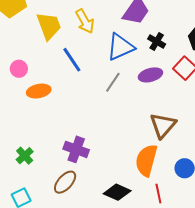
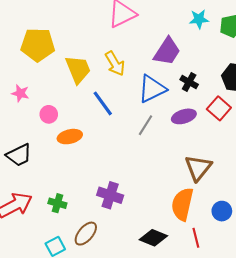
green cross: (25, 156) -> (57, 203), turned -30
brown ellipse: (65, 182) -> (86, 234), moved

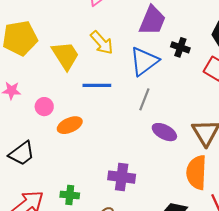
blue line: (103, 103) -> (97, 85), turned -44
purple ellipse: (184, 116) -> (164, 132), moved, turned 55

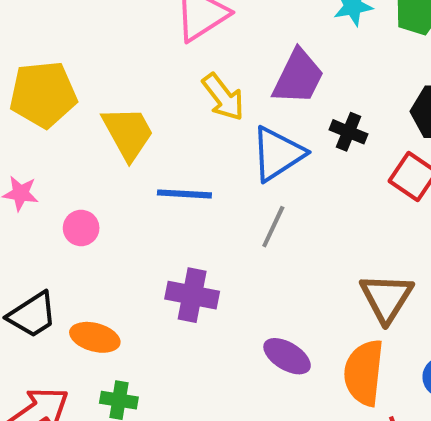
yellow arrow: (102, 43) -> (223, 97), moved
orange ellipse: (70, 125) -> (95, 337), moved, turned 35
purple ellipse: (164, 132) -> (287, 356), moved
purple cross: (122, 177) -> (192, 295), moved

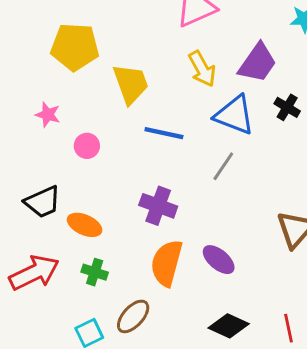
blue triangle: (278, 154) -> (234, 115), turned 45
orange semicircle: (364, 373) -> (167, 263), moved

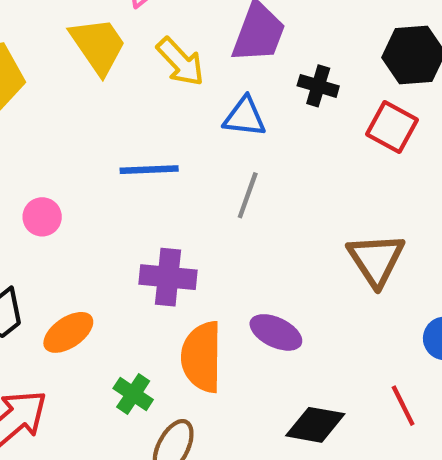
yellow trapezoid: (131, 84) -> (98, 46), moved
blue triangle: (234, 115) -> (245, 117), size x0.7
orange ellipse: (85, 225) -> (68, 332), turned -44
green cross: (95, 272) -> (133, 394), moved, turned 30

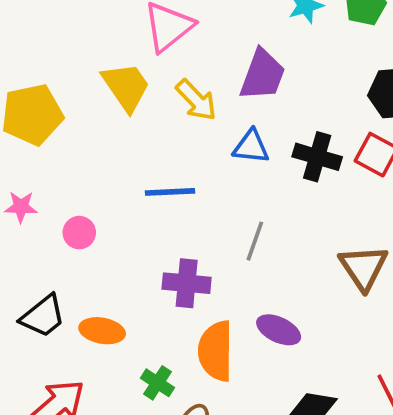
black cross: (318, 86) -> (317, 157), moved, size x1.4
gray line: (248, 195) -> (255, 241), moved
orange ellipse: (68, 332) -> (102, 331), turned 45

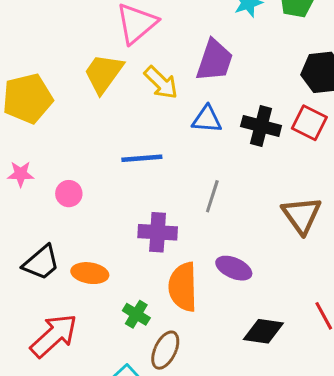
yellow trapezoid: (126, 87) -> (103, 73), turned -108

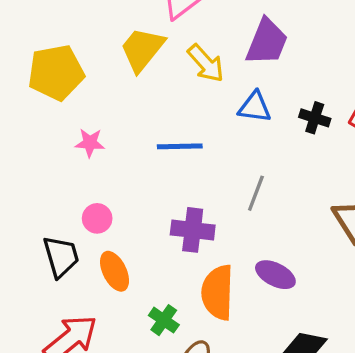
black cross: (261, 126) -> (315, 118), size x0.7
pink star: (21, 174) -> (90, 143), moved
pink circle: (69, 194) -> (97, 218), moved
black trapezoid: (41, 263) -> (61, 257), turned -69
orange ellipse: (90, 273) -> (115, 271), turned 52

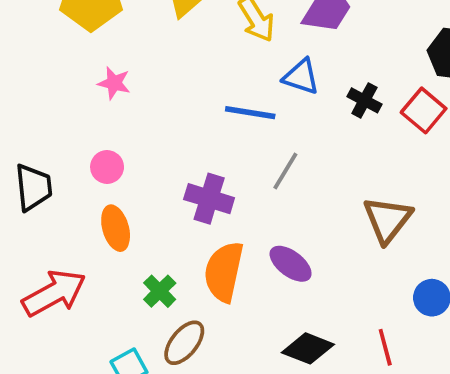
blue line: (180, 146) -> (250, 113), moved
black trapezoid: (61, 257) -> (33, 187), moved

